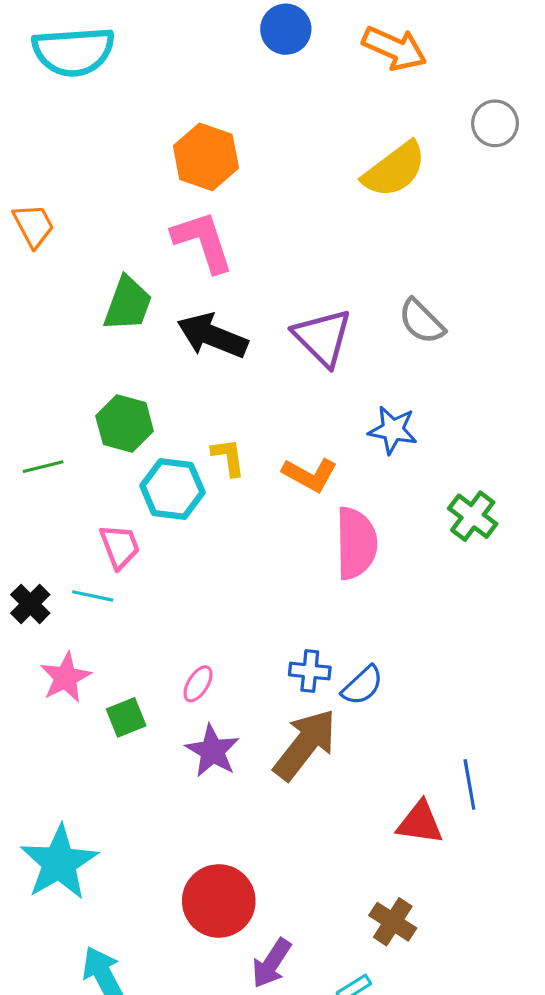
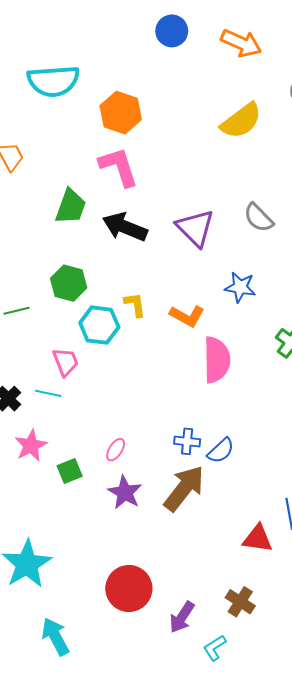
cyan semicircle: (73, 52) -> (53, 81), moved
purple arrow: (271, 963) -> (182, 617), moved

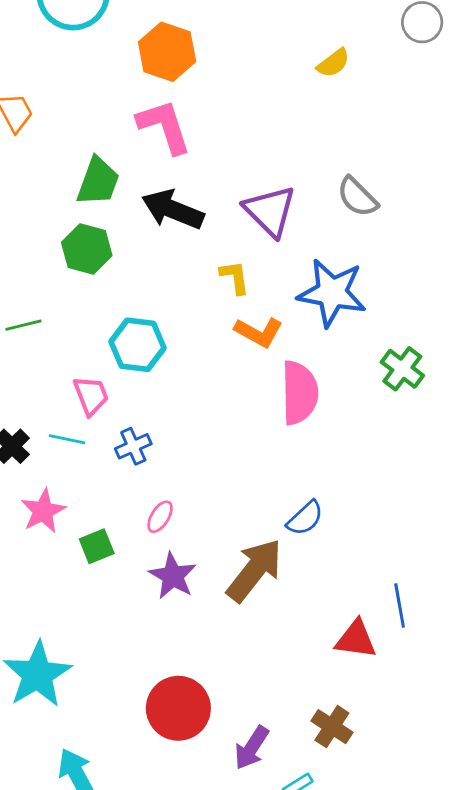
yellow semicircle: (241, 121) -> (333, 63), size x0.6
green hexagon: (69, 283) -> (87, 249), moved
blue star: (240, 287) -> (332, 293), size x1.6
yellow L-shape: (135, 305) -> (235, 277), moved
blue cross: (187, 441) -> (133, 446), moved, turned -30

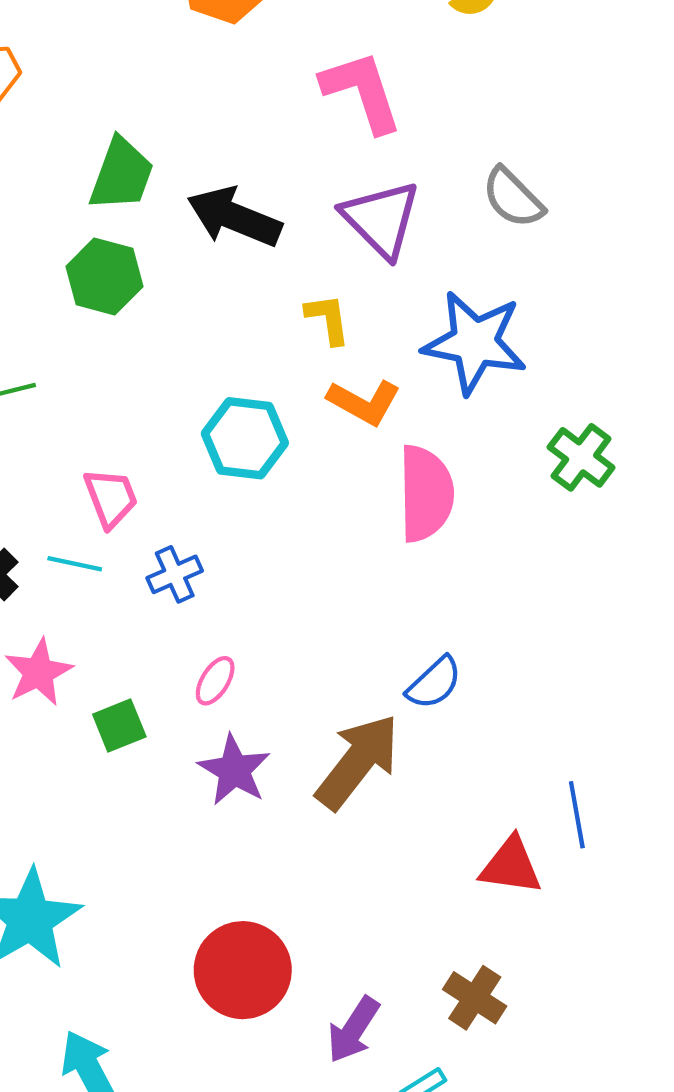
pink L-shape: (164, 126) -> (362, 91), moved
cyan hexagon: (138, 345) -> (245, 438), moved

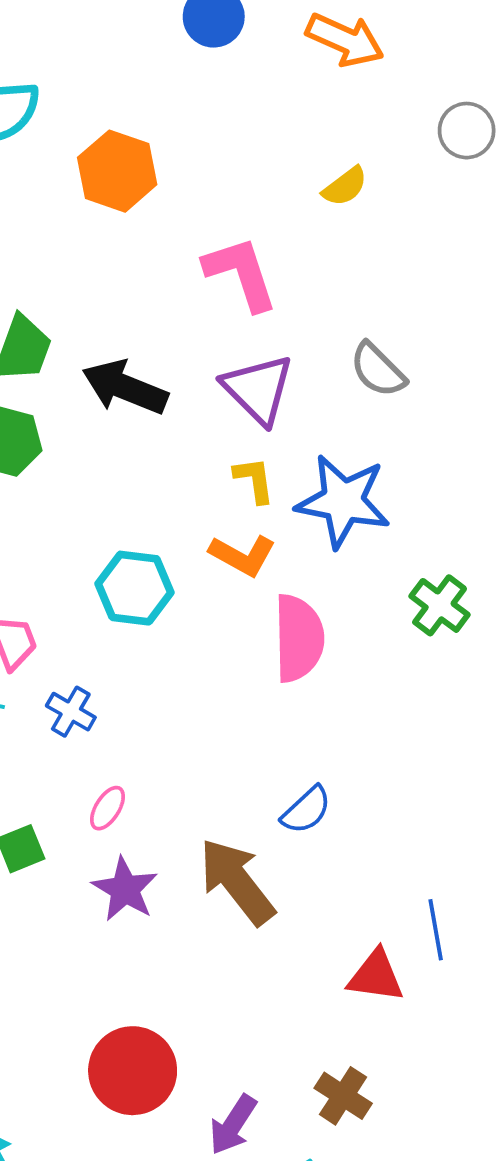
yellow L-shape: (328, 319) -> (254, 480), moved
blue cross: (175, 574) -> (71, 712), turned -36
brown arrow: (358, 762) -> (237, 881), turned -76

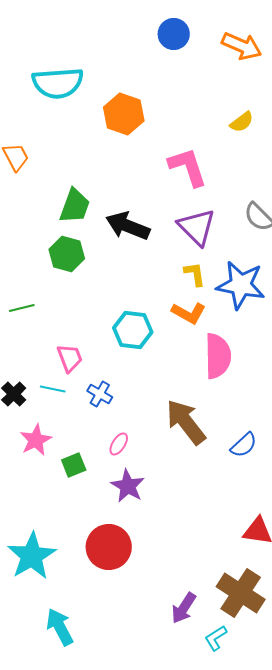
blue semicircle: (306, 810) -> (244, 445), moved
brown arrow: (237, 881) -> (186, 422), moved
red circle: (133, 1071) -> (109, 547), moved
brown cross: (343, 1096) -> (241, 593), size x1.6

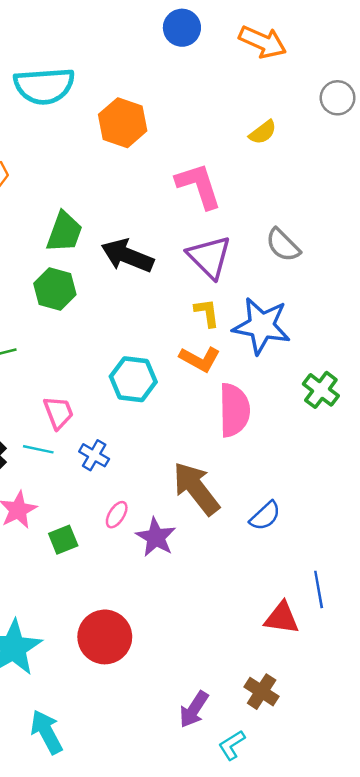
purple star: (128, 486) -> (156, 537), moved
brown cross: (241, 593) -> (262, 692), size x0.6

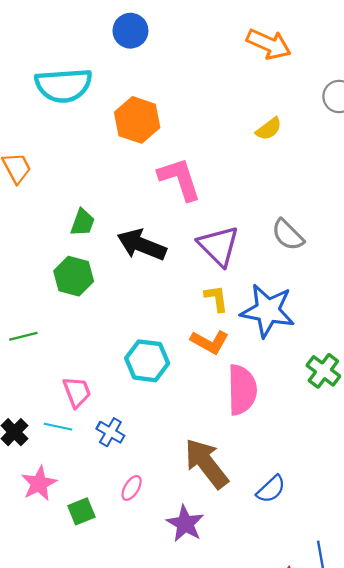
blue circle: (182, 28) -> (130, 31), moved
pink L-shape: (199, 186) -> (180, 179), moved
green trapezoid: (64, 232) -> (83, 223), size x0.7
purple star: (156, 537) -> (185, 524), moved

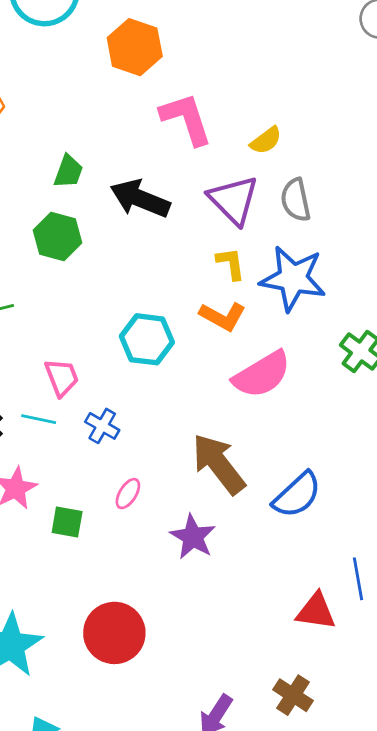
yellow semicircle: (269, 129) -> (266, 140), moved
gray semicircle: (288, 235) -> (296, 200), moved, turned 33
pink semicircle: (242, 390) -> (262, 374), turned 60
blue semicircle: (271, 489) -> (297, 495), size x1.4
green square: (81, 511) -> (67, 522), turned 32

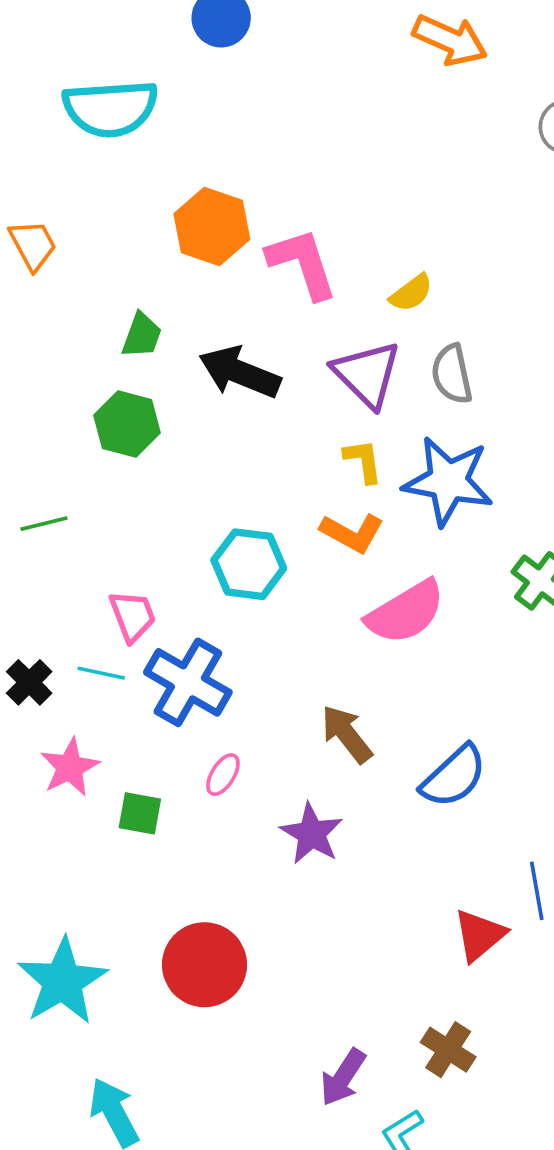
orange hexagon: (135, 47) -> (212, 226), moved
blue cross: (102, 426) -> (188, 682), size x1.8
brown arrow: (219, 464) -> (347, 734), size x0.7
red triangle: (316, 611) -> (479, 935), turned -48

